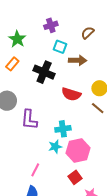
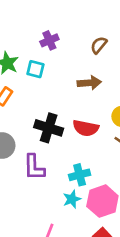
cyan square: (60, 47) -> (35, 69), moved
black cross: (44, 72) -> (49, 128), moved

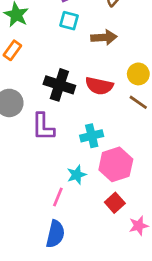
cyan square: (35, 69) -> (69, 21), moved
cyan star: (72, 199) -> (77, 175), moved

